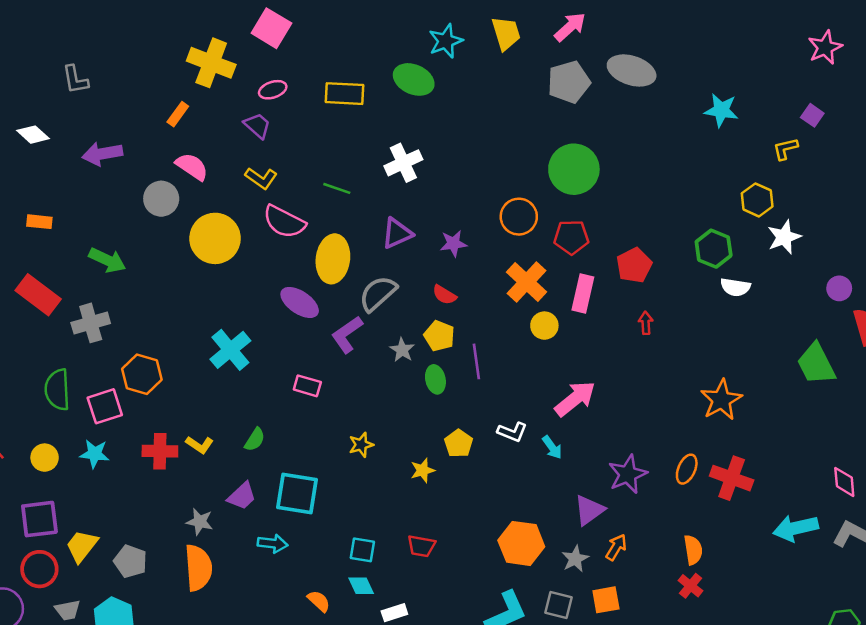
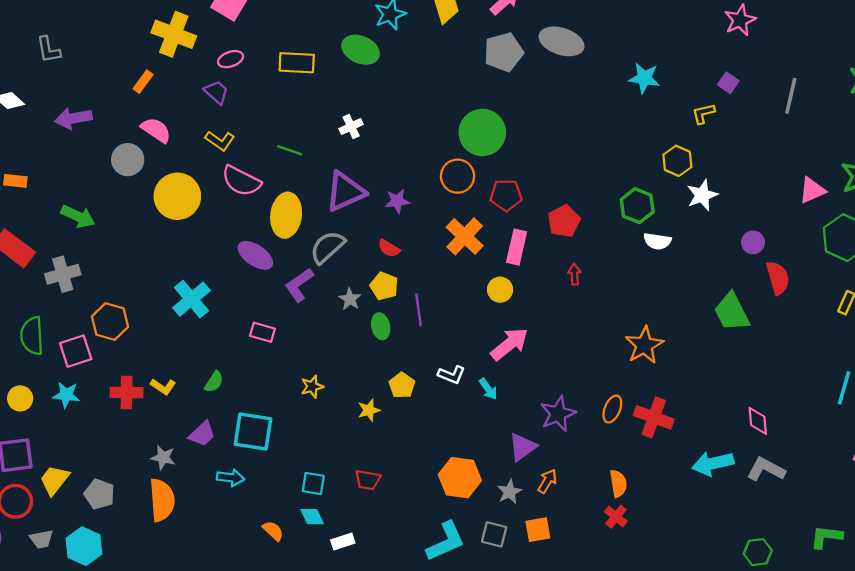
white cross: (403, 163) -> (351, 127), size x0.7
green circle: (574, 169) -> (482, 132), moved
purple triangle: (397, 233) -> (345, 192), size x1.4
yellow circle: (544, 326) -> (500, 290), moved

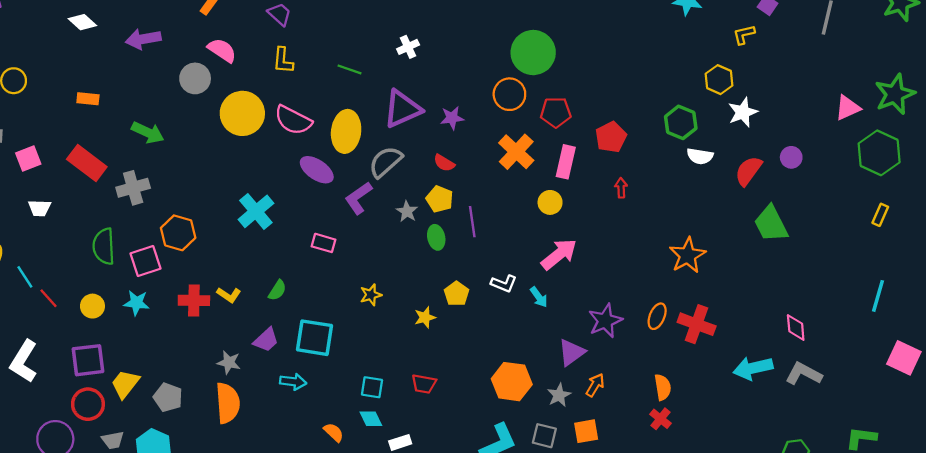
yellow L-shape: (220, 141) -> (283, 60), turned 60
pink semicircle: (241, 181) -> (293, 120), moved
red semicircle: (778, 278) -> (748, 171), moved, turned -128

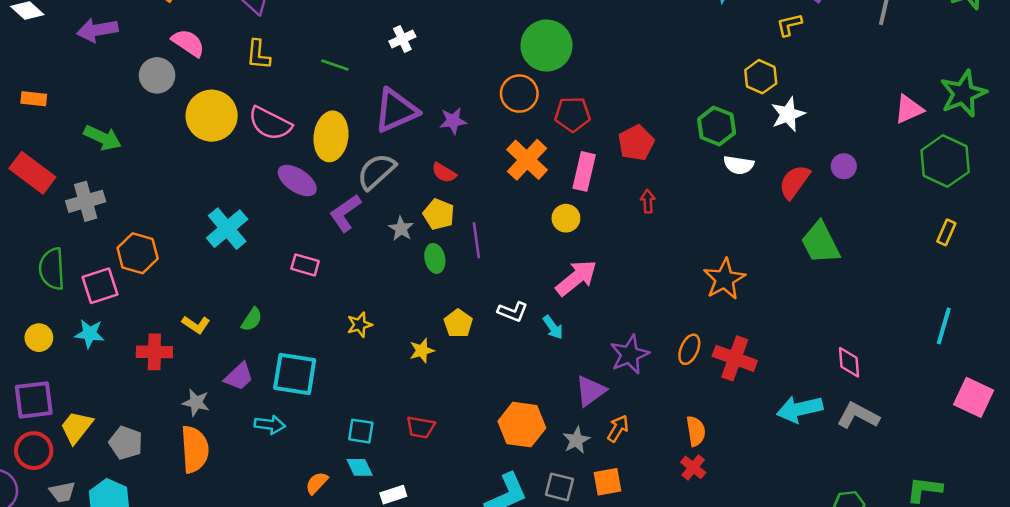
red cross: (194, 300) -> (154, 352), moved
orange semicircle: (334, 432) -> (317, 483), turned -90

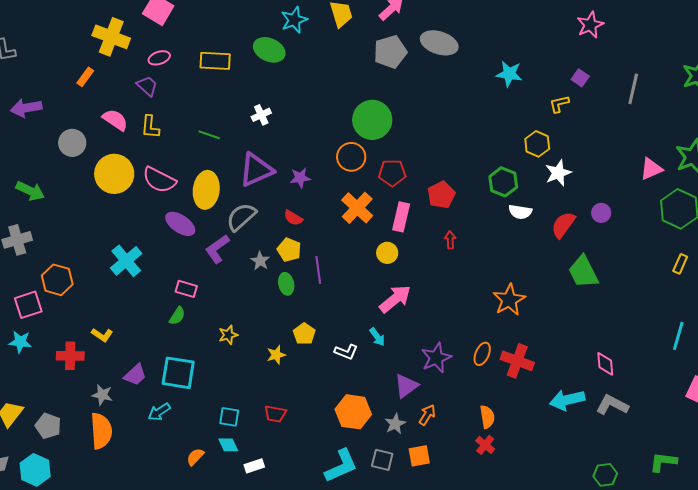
pink semicircle: (188, 43) -> (115, 120), moved
white L-shape: (513, 312) -> (346, 352), moved
green semicircle: (252, 319) -> (177, 316), moved
cyan arrow: (270, 425) -> (159, 412), turned 140

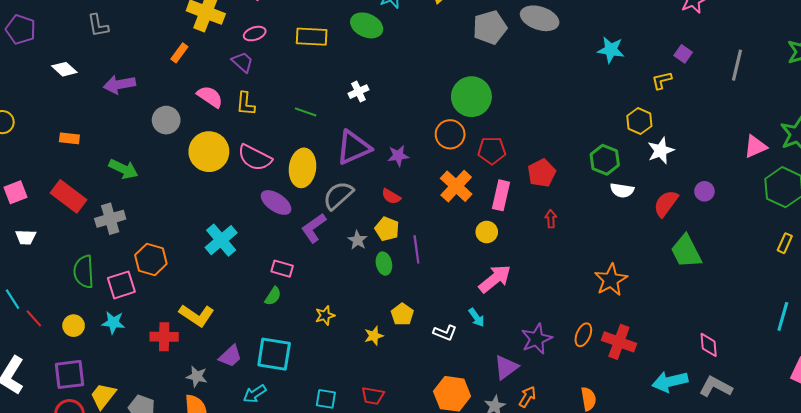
yellow L-shape: (102, 335) -> (197, 315), size x1.6

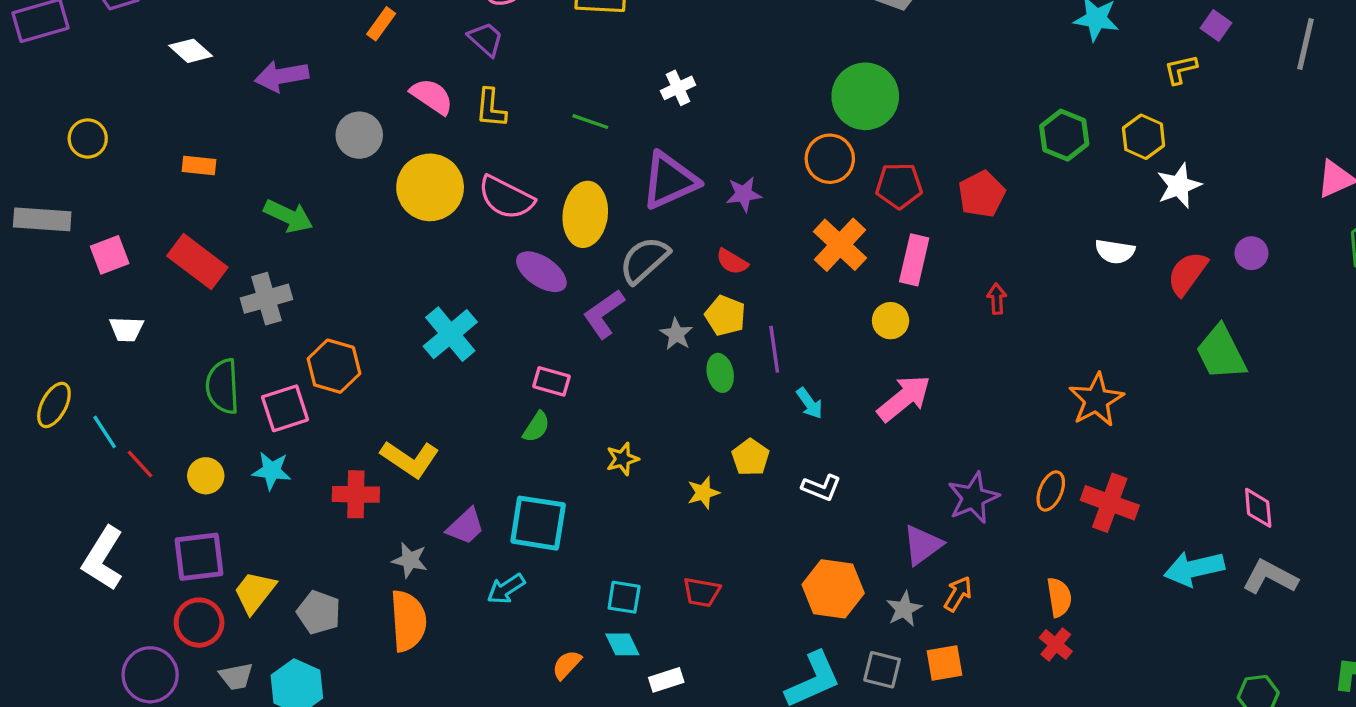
green hexagon: (605, 160) -> (1064, 135), moved
red pentagon: (542, 173) -> (982, 194), moved
cyan arrow: (477, 317) -> (810, 403), moved

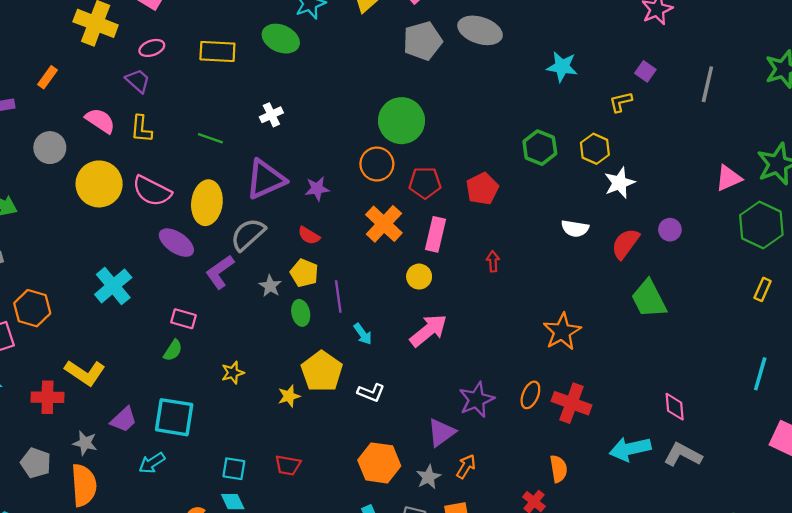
orange rectangle: (381, 24) -> (47, 77), moved
yellow pentagon: (751, 457) -> (322, 371), size x1.6
orange semicircle: (1059, 597) -> (559, 469), moved
gray pentagon: (319, 612) -> (36, 463), moved

